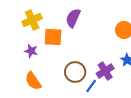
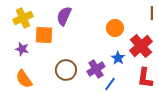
blue line: (91, 86) -> (110, 84), moved

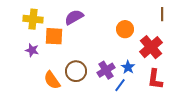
purple semicircle: (64, 16) -> (74, 17), turned 36
yellow cross: (23, 18) -> (33, 19), turned 30
blue star: (118, 58) -> (128, 67), moved
orange semicircle: (24, 79) -> (52, 80), moved

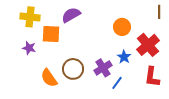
blue star: (128, 67) -> (124, 57), moved

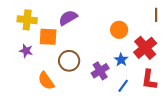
brown circle: (73, 69) -> (69, 61), moved
blue line: (117, 83) -> (123, 86), moved

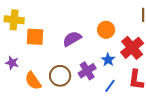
purple semicircle: (68, 18) -> (72, 39), moved
purple star: (26, 51) -> (12, 63), moved
brown circle: (69, 61) -> (60, 76), moved

